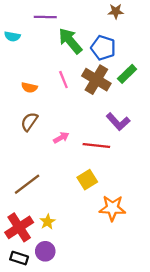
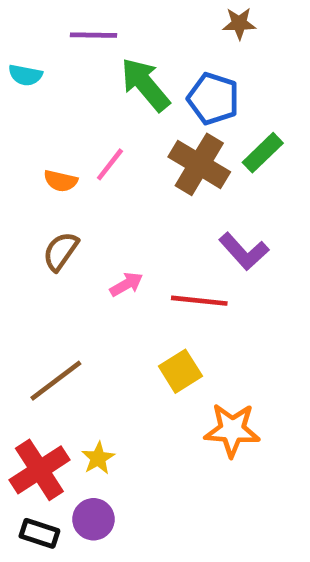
pink line: (63, 80) -> (110, 164), moved, turned 60

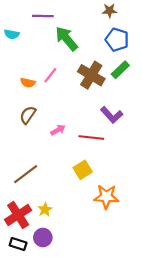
blue pentagon: (213, 99) -> (117, 40), moved

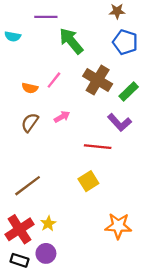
green rectangle: (120, 70) -> (129, 92), moved
pink arrow: (58, 130) -> (62, 117), moved
orange star: (106, 197) -> (118, 226), moved

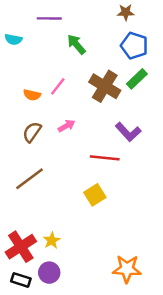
green arrow: (71, 41) -> (76, 44), size x0.7
green rectangle: (129, 92) -> (137, 79), moved
brown line: (28, 186) -> (29, 179), moved
orange star: (118, 226) -> (127, 269), moved

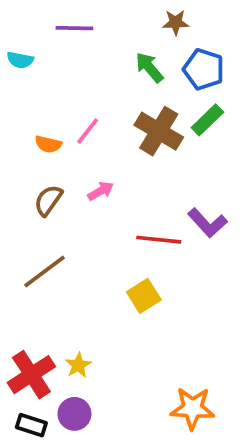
brown star: (126, 12) -> (176, 22), moved
green arrow: (76, 44) -> (149, 67), moved
purple L-shape: (128, 132) -> (207, 223), moved

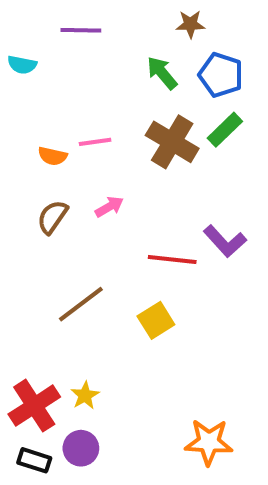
pink line: (88, 131) -> (95, 142), turned 44
brown line: (45, 272) -> (81, 304), moved

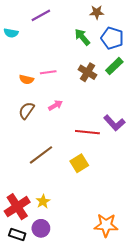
purple line: (81, 30) -> (41, 15), turned -30
brown cross: (172, 142) -> (87, 72), size x0.7

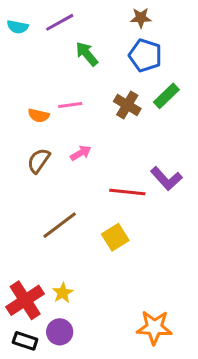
cyan semicircle: (11, 33) -> (18, 27), moved
green arrow: (82, 37) -> (87, 54), moved
blue pentagon: (112, 38) -> (145, 55), moved

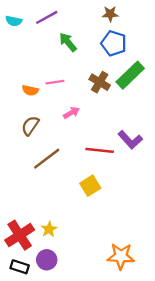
green rectangle: (166, 96) -> (130, 75), size x1.4
pink arrow: (81, 153) -> (71, 113), moved
brown line: (60, 225) -> (47, 159), moved

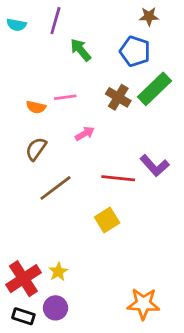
brown star: (110, 14) -> (149, 16), moved
purple line: (47, 17) -> (55, 21), turned -45

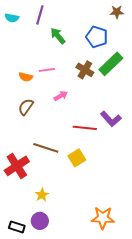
brown star: (149, 16) -> (117, 12), moved
brown line: (55, 188) -> (46, 148), moved, turned 55
red cross: (23, 279) -> (17, 166), moved

